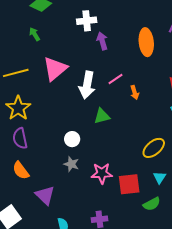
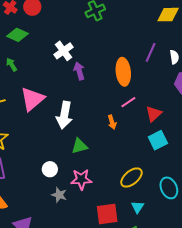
white cross: (87, 21) -> (64, 51), turned -30
pink line: (116, 79) -> (128, 102), moved
gray star: (71, 164) -> (59, 195), moved
pink star: (102, 173) -> (81, 179), moved

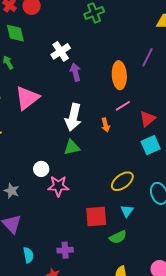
green diamond: (17, 35) -> (15, 33), turned 50
white arrow: (64, 115) -> (73, 117), moved
pink star: (81, 179) -> (58, 186), moved
gray star: (59, 195) -> (12, 191), moved

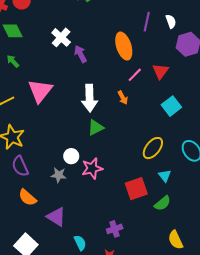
red triangle: (148, 119) -> (161, 71), moved
gray star: (12, 191) -> (59, 175), moved

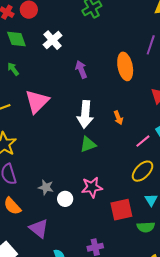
white cross: (61, 37) -> (53, 40), moved
pink line: (135, 75) -> (143, 141), moved
white circle: (71, 156) -> (65, 199), moved
pink star: (92, 168) -> (92, 187), moved
green semicircle: (162, 203) -> (146, 227), turned 30

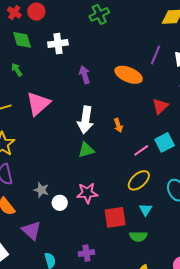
white cross: (53, 40) -> (58, 44), turned 30
orange ellipse: (125, 66) -> (129, 75), turned -60

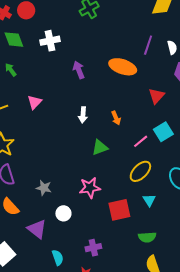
pink triangle: (38, 104) -> (35, 102), size x0.6
white arrow: (85, 120) -> (83, 115), size x0.6
green triangle: (86, 150) -> (100, 147), moved
white circle: (60, 203) -> (63, 213), moved
green semicircle: (138, 236) -> (147, 237), moved

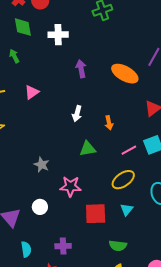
gray star: (44, 188) -> (42, 165), moved

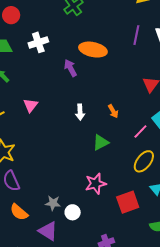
orange ellipse: (125, 74) -> (93, 50), moved
gray star: (42, 165) -> (53, 203), moved

